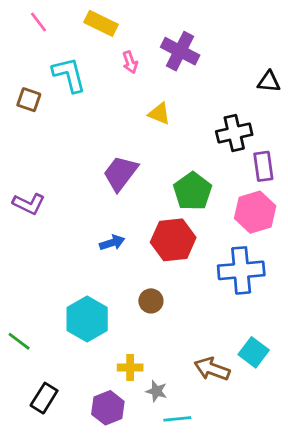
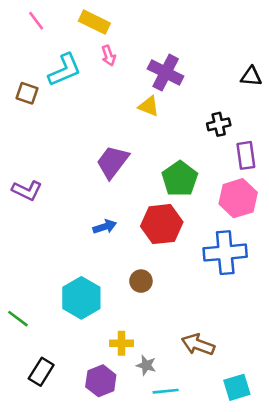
purple cross: (180, 51) -> (166, 73), moved
pink arrow: (130, 62) -> (109, 56), moved
cyan L-shape: (69, 75) -> (65, 70), turned 81
black cross: (234, 133) -> (219, 124), size x0.7
cyan square: (254, 352) -> (237, 387), moved, turned 36

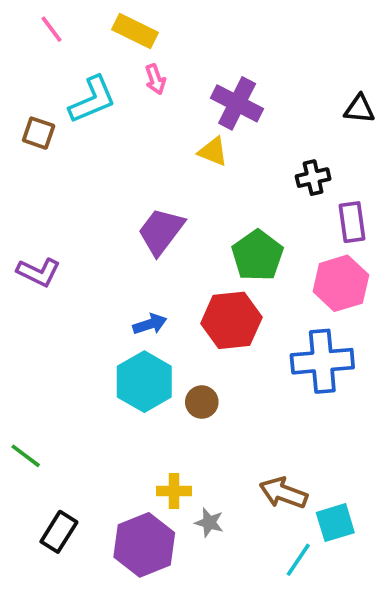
cyan hexagon: (81, 298) -> (144, 382), moved
purple hexagon: (101, 381) -> (144, 545), size x1.4
cyan square: (237, 387) -> (335, 523), moved
cyan line: (166, 391) -> (298, 560), moved, turned -50

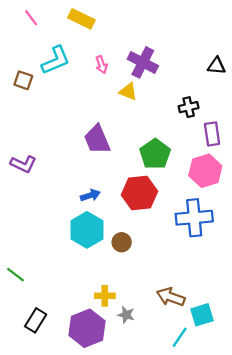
pink arrow: (155, 79) -> (101, 65), moved
purple trapezoid: (161, 231) -> (97, 139), turned -60

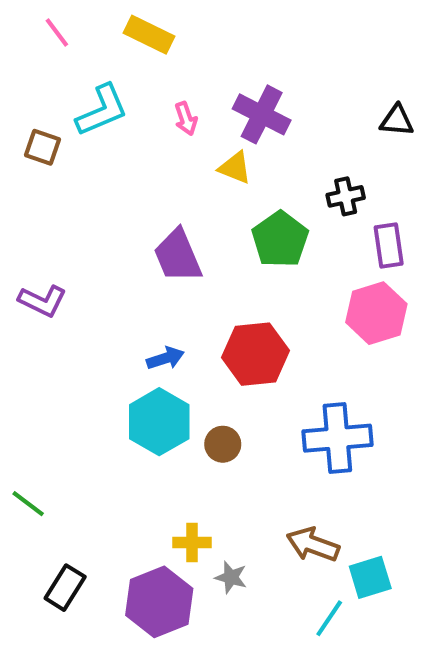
green pentagon: (155, 154) -> (280, 239), moved
blue cross: (194, 218) -> (337, 438), moved

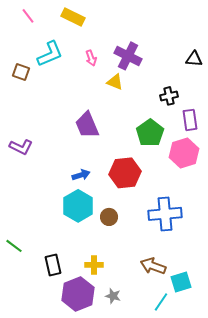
green pentagon: (280, 239) -> (150, 133), moved
gray star: (231, 577) -> (113, 296), moved
black rectangle: (65, 588) -> (53, 265), moved, turned -45

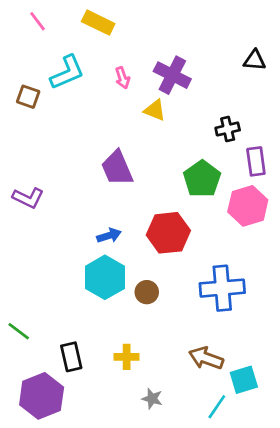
black triangle: (194, 59) -> (255, 60), moved
purple hexagon: (78, 294) -> (42, 396), moved

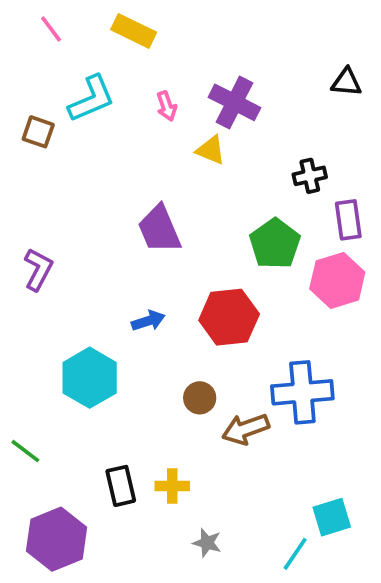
purple L-shape: (28, 198) -> (38, 269), turned -88
cyan hexagon: (105, 277) -> (90, 378), moved
black rectangle: (71, 357) -> (121, 486), moved
brown arrow: (206, 358) -> (246, 429), moved, turned -40

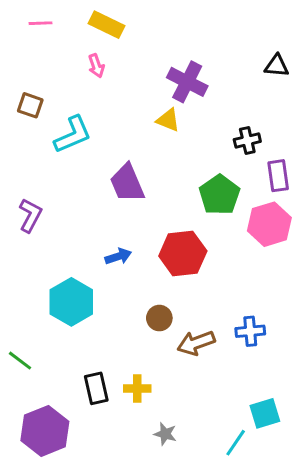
pink line: (51, 29) -> (41, 23), turned -55
cyan L-shape: (91, 99) -> (73, 135), moved
pink arrow: (167, 106) -> (96, 66), moved
blue cross: (302, 392) -> (250, 331), moved, size x0.6

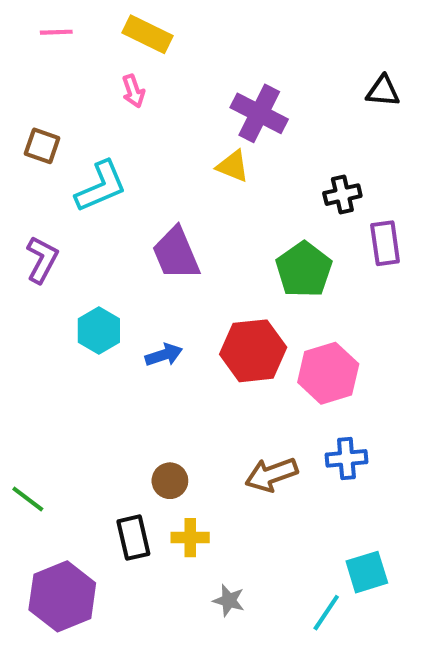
purple L-shape: (30, 215) -> (42, 260), moved
pink hexagon: (269, 224) -> (328, 373), moved
cyan hexagon: (71, 302) -> (99, 331), moved, size x0.7
brown circle: (159, 318) -> (170, 481), moved

